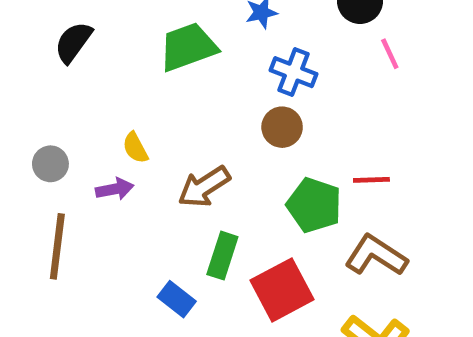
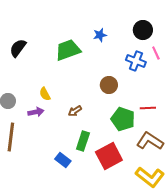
blue cross: (294, 72) -> (136, 61), moved
brown arrow: (204, 187) -> (75, 111), size x0.6

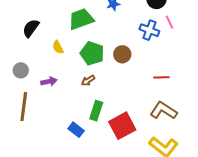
black semicircle: (18, 48) -> (31, 28), moved
yellow semicircle: (45, 94) -> (58, 47), moved
green pentagon: (123, 119) -> (92, 53), moved

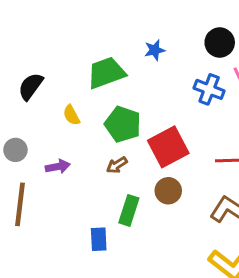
brown circle: (122, 54) -> (168, 191), moved
red square: (122, 126) -> (168, 147), moved
blue rectangle: (76, 130) -> (99, 239), turned 49

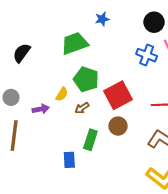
blue star: (155, 50) -> (102, 19), moved
yellow semicircle: (71, 115) -> (62, 94), moved, turned -120

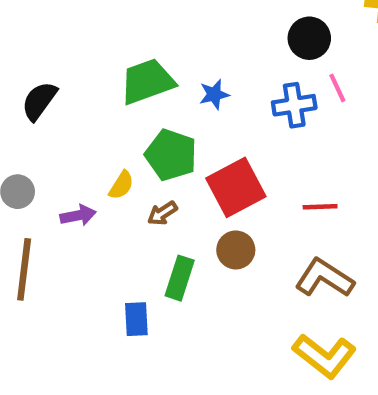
blue star: (102, 19) -> (214, 94), moved
blue cross: (147, 55) -> (294, 105), turned -30

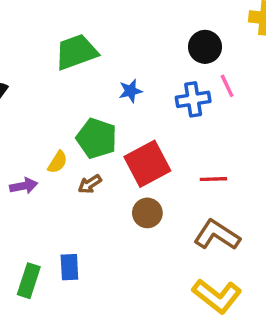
green trapezoid: (147, 81) -> (76, 52), moved
green rectangle: (180, 278) -> (29, 281), moved

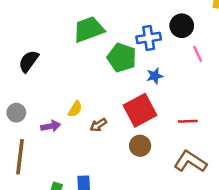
blue star: (130, 91) -> (155, 76), moved
blue cross: (193, 99) -> (149, 38), moved
green pentagon: (97, 138) -> (122, 58), moved

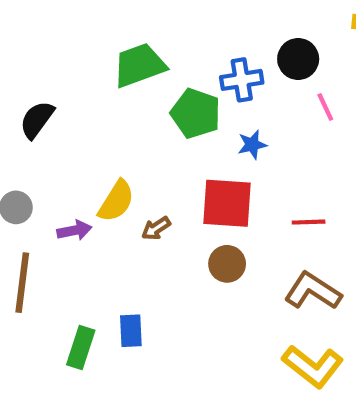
yellow semicircle: (75, 109) -> (116, 201), size x1.5
red square: (140, 110) -> (227, 203), turned 32

